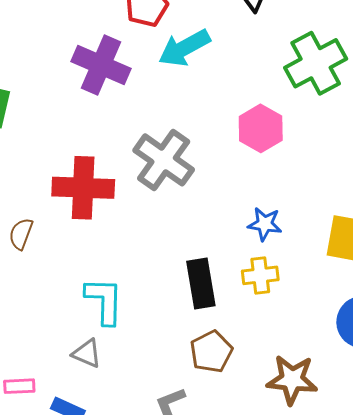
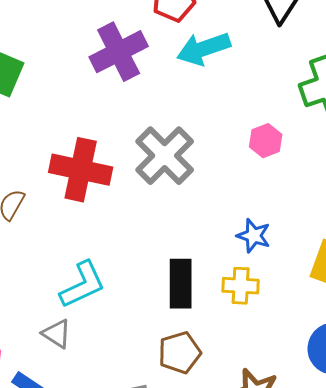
purple cross: (101, 65) -> (119, 52), turned 30
pink hexagon: (261, 128) -> (266, 141), size x0.7
cyan L-shape: (104, 301) -> (83, 285), turned 54

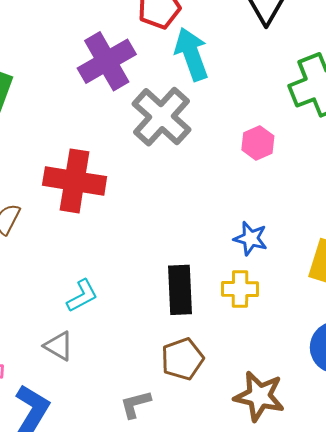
cyan arrow: (204, 49) -> (191, 54), turned 92
gray cross: (165, 156) -> (161, 117), moved
cyan L-shape: (83, 285) -> (82, 296), size x0.7

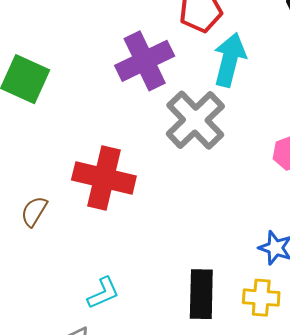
cyan arrow: (191, 54) -> (230, 60), turned 30

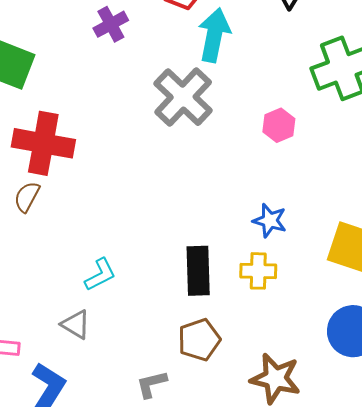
purple cross: (145, 61) -> (111, 24), moved, size x0.6
red cross: (104, 178) -> (43, 143), moved

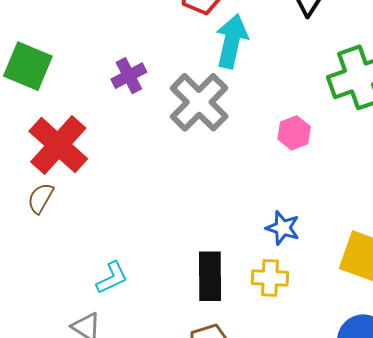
purple cross: (111, 24) -> (129, 76), moved
red cross: (43, 143) -> (58, 145), turned 30

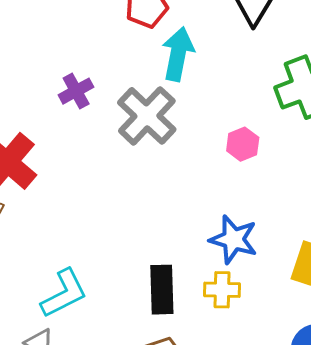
blue star: (283, 228) -> (233, 239), size x1.4
cyan L-shape: (112, 278) -> (64, 293), size x1.5

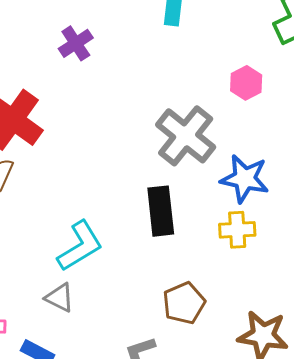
gray cross: (147, 116) -> (186, 136), moved
black rectangle: (162, 290) -> (161, 211), moved

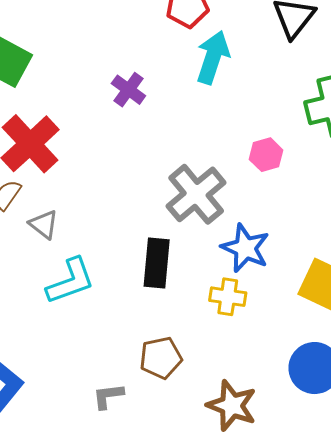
purple cross: (76, 43) -> (128, 90), moved, turned -32
gray triangle: (60, 298) -> (44, 224), moved

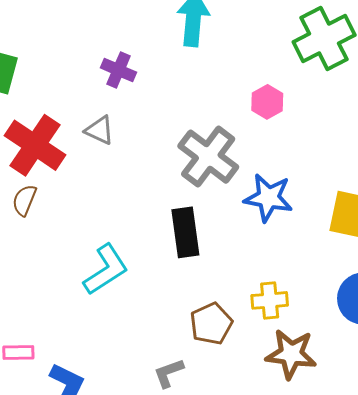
gray triangle: (44, 224) -> (100, 130), moved
yellow cross: (228, 297) -> (270, 300), moved

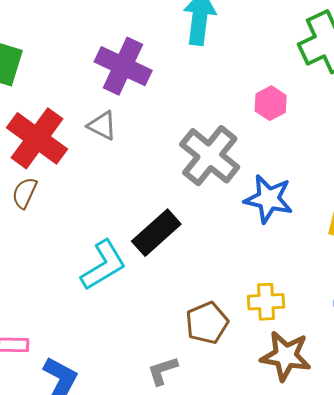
purple cross: (118, 70) -> (123, 66), size x1.6
black rectangle: (185, 232) -> (156, 233), moved, turned 54

